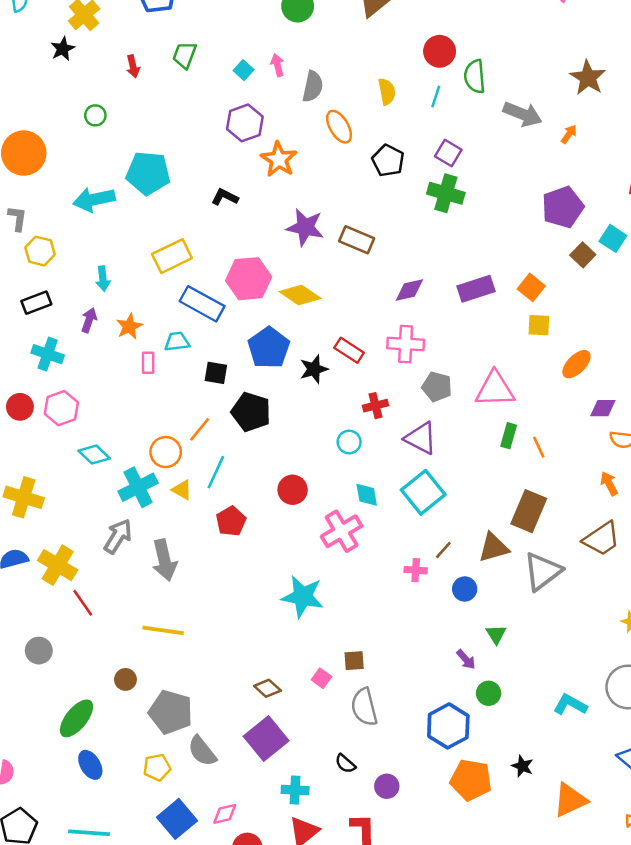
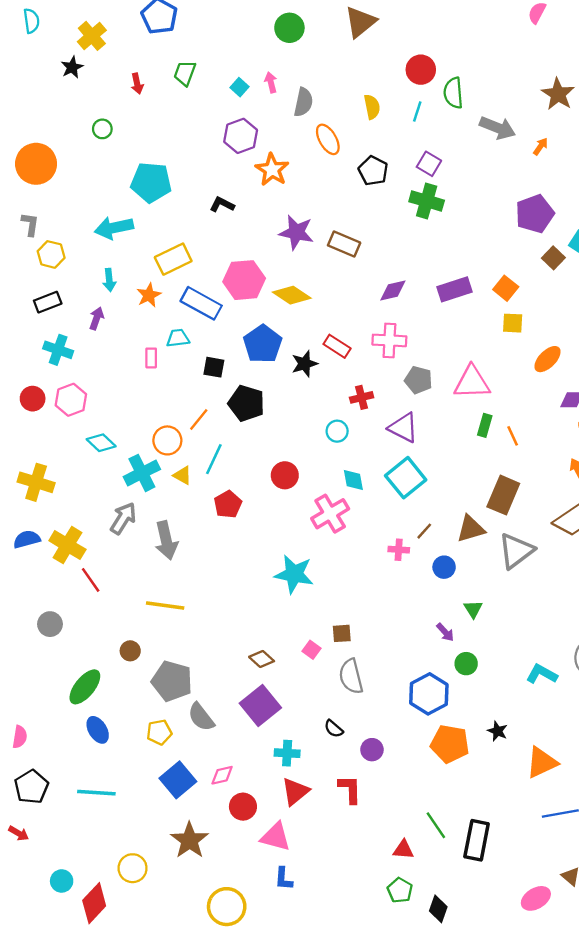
cyan arrow: (94, 200) -> (114, 228), moved
orange star: (129, 326) -> (149, 295), moved

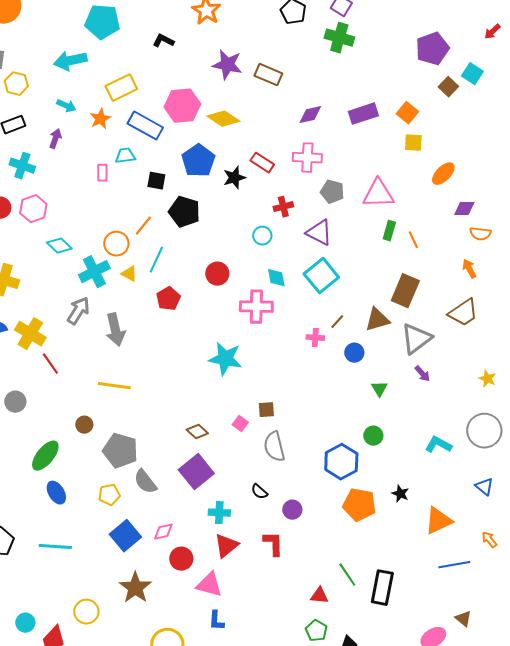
cyan arrow: (109, 280) -> (66, 106), turned -60
pink cross: (330, 514) -> (256, 307), turned 32
purple arrow: (445, 632) -> (422, 374), moved

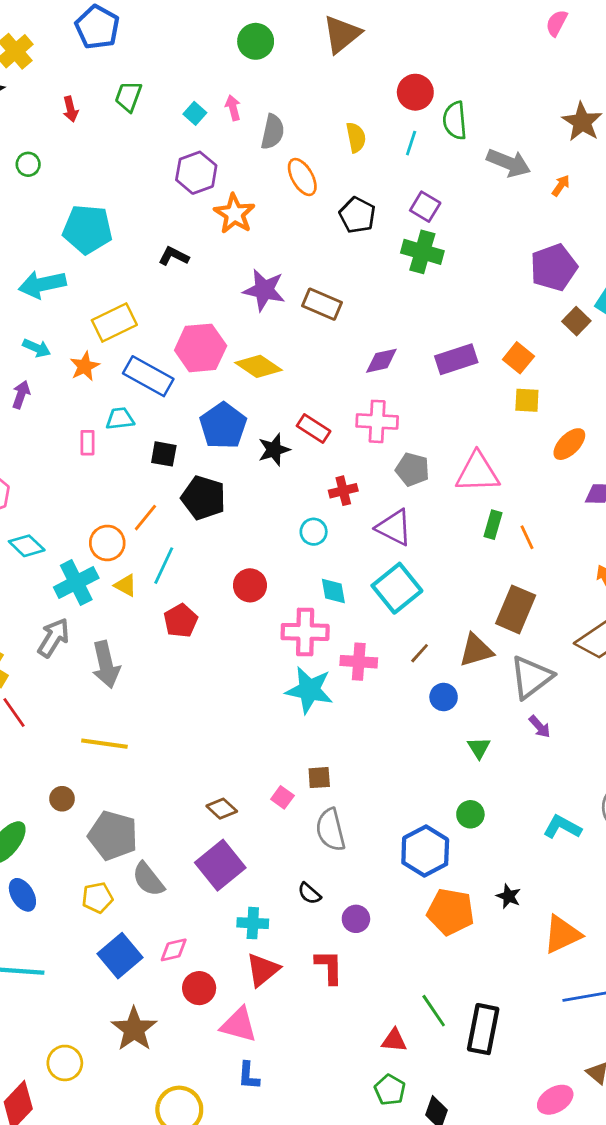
pink cross: (315, 338) -> (359, 662), moved, size x1.4
cyan star: (225, 359) -> (309, 690), moved

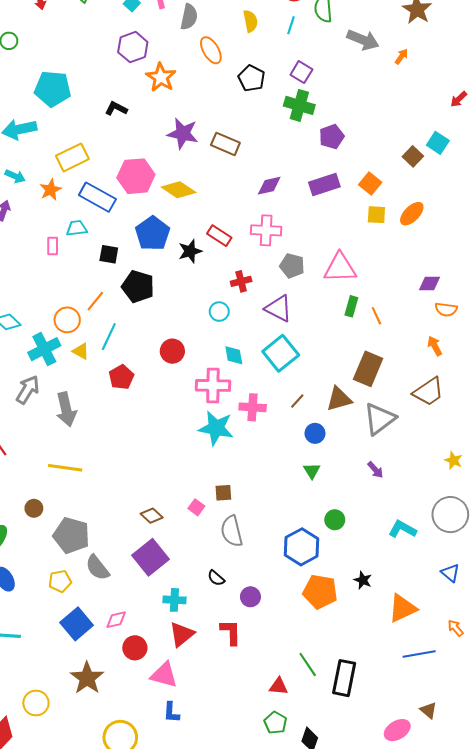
purple pentagon: (554, 267) -> (332, 137), moved, size x0.7
orange ellipse: (569, 444) -> (412, 214), moved
purple arrow: (540, 727) -> (375, 470), moved
green triangle: (479, 748) -> (312, 471), moved

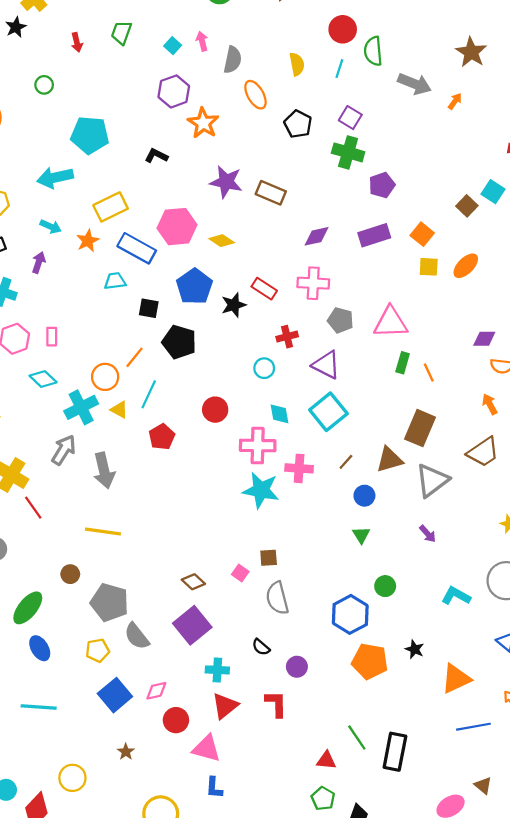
yellow diamond: (179, 190) -> (222, 241), size x0.7
pink rectangle: (53, 246) -> (52, 337), moved
brown star: (87, 678) -> (126, 752), size x0.5

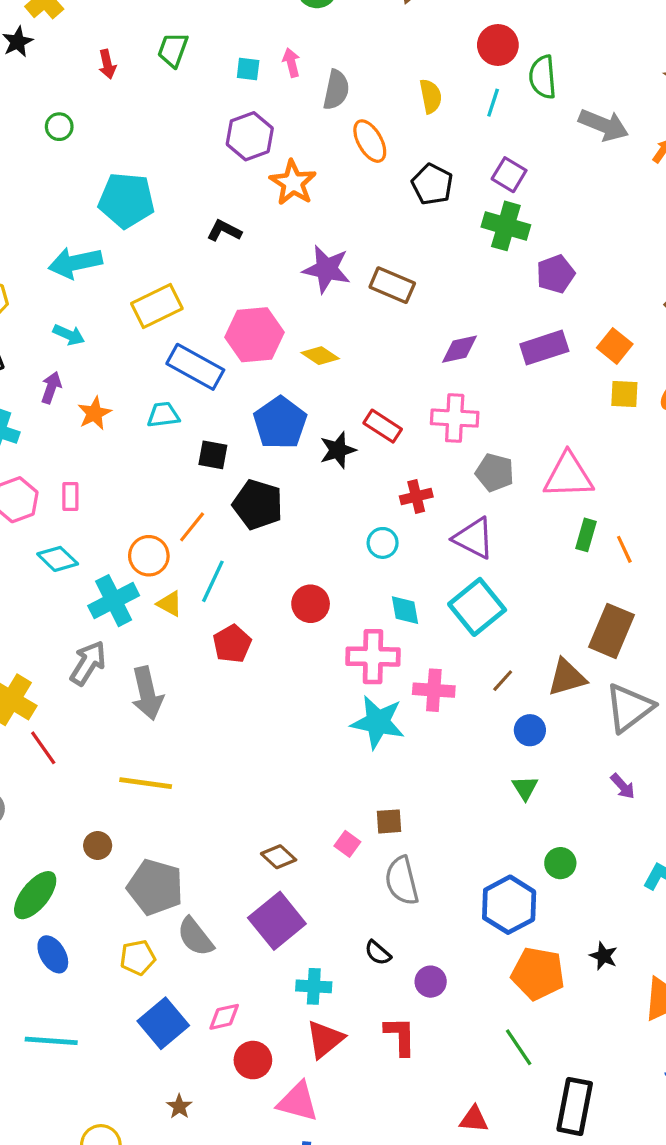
cyan square: (173, 46) -> (248, 69), turned -35
orange star: (88, 241) -> (94, 413), moved
green line: (357, 738) -> (519, 1047), moved

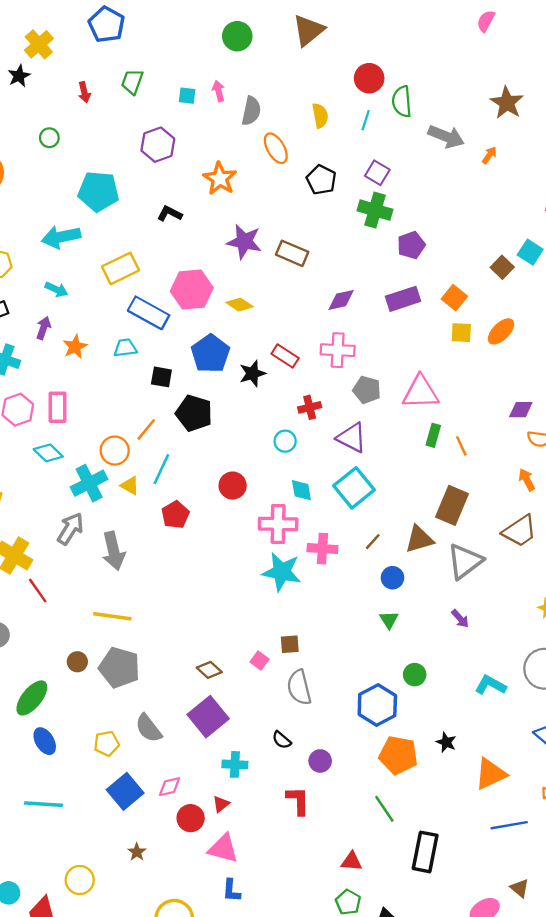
purple hexagon: (250, 136) -> (158, 145), moved
pink rectangle: (70, 496) -> (58, 407), size x1.5
gray pentagon: (155, 887) -> (119, 668), moved
red triangle: (325, 1039) -> (221, 804), moved, size x0.6

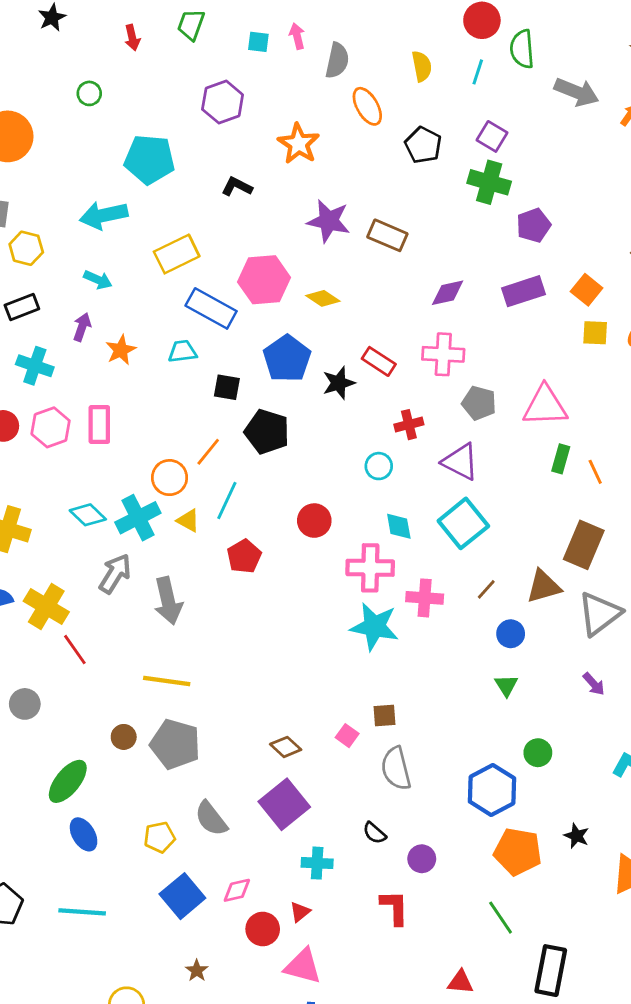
cyan diamond: (48, 453) -> (88, 515), moved

